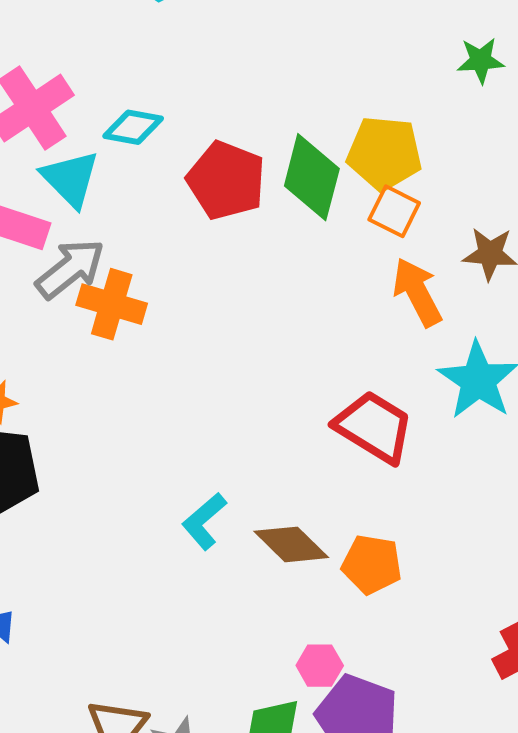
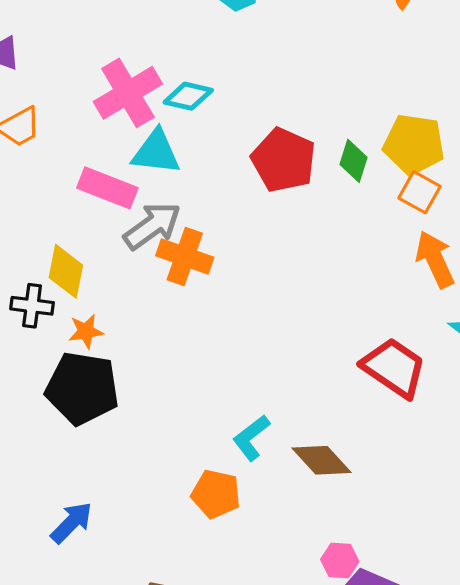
cyan diamond: (133, 127) -> (188, 96), moved
green diamond: (312, 177) -> (354, 161), size x0.6
cyan triangle: (70, 179) -> (156, 152), turned -42
orange pentagon: (372, 564) -> (216, 494), moved

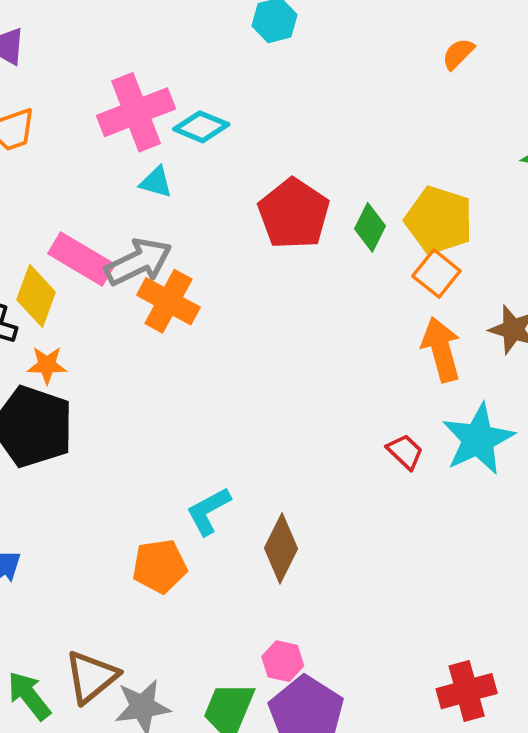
cyan triangle: (156, 152) -> (156, 182), size x0.6
pink rectangle: (107, 188) -> (81, 259), moved
red trapezoid: (394, 368) -> (405, 452), moved, size x0.5
brown diamond: (322, 460) -> (281, 548), turned 60
orange pentagon: (216, 494) -> (160, 566), turned -30

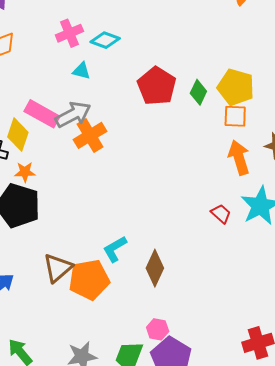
pink cross: (136, 112) -> (69, 33), size x0.7
orange square: (436, 273) -> (235, 116), turned -35
orange cross: (168, 301) -> (90, 135), turned 32
orange pentagon: (160, 566) -> (89, 280), size x1.4
brown triangle: (91, 677) -> (58, 268), moved

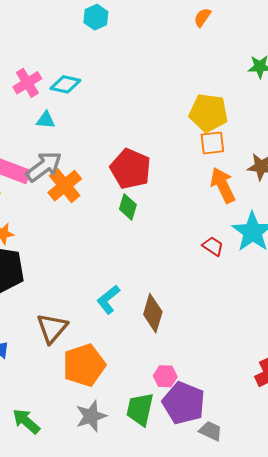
red pentagon: (157, 86) -> (131, 169), moved
green diamond: (198, 92) -> (128, 207), moved
orange pentagon: (89, 280) -> (84, 365), moved

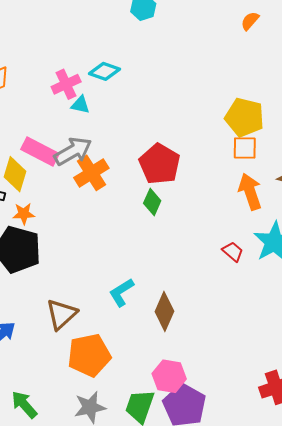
pink cross: (27, 83) -> (66, 84), moved
pink hexagon: (165, 376) -> (169, 376), size x1.4

